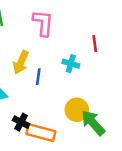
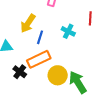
yellow circle: (77, 110) -> (58, 75), moved
orange rectangle: (41, 133) -> (39, 59), moved, turned -50

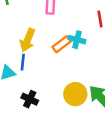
blue line: (40, 37) -> (23, 62), moved
orange rectangle: (39, 59) -> (62, 44), moved, size x0.7

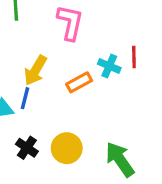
cyan cross: (77, 40) -> (109, 66), moved
yellow circle: (75, 94) -> (67, 148), moved

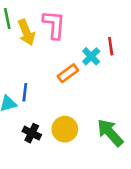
cyan cross: (109, 66) -> (91, 56), turned 30
yellow arrow: (36, 70) -> (26, 32), moved, turned -45

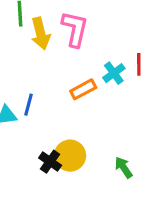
black cross: (32, 133) -> (50, 162), moved
green arrow: (110, 133) -> (124, 167), size x0.6

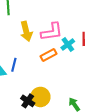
pink L-shape: (75, 29) -> (52, 32), moved, turned 70
yellow arrow: (41, 33) -> (26, 31), moved

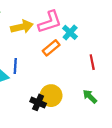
yellow arrow: (26, 31) -> (22, 27), turned -78
red line: (84, 39) -> (92, 62), moved

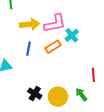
red line: (92, 62) -> (93, 75), moved
blue line: (15, 66) -> (29, 49), moved
yellow circle: (51, 96) -> (58, 97), moved

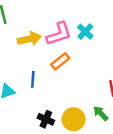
cyan cross: (72, 35) -> (85, 32), moved
blue line: (29, 49) -> (33, 79), moved

